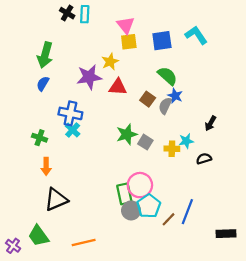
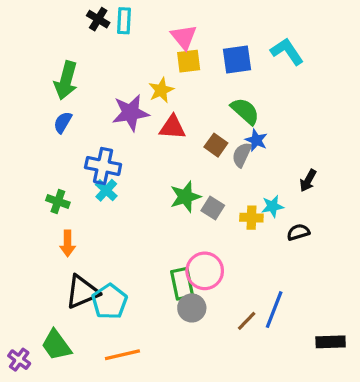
cyan pentagon: (149, 206) -> (110, 302), moved

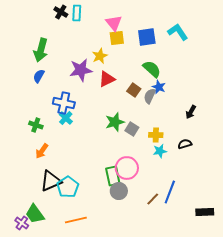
red triangle: (172, 127) -> (107, 79), turned -30
cyan star: (272, 206) -> (160, 151), moved
orange arrow: (68, 243) -> (42, 151), turned 35
purple cross: (19, 360) -> (22, 223), moved

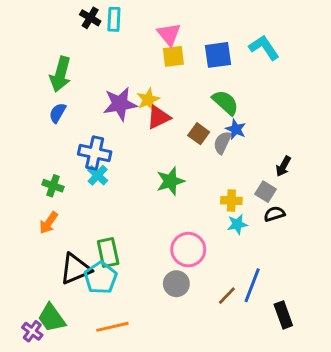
yellow star: (100, 56) -> (148, 99), moved
gray square: (132, 129) -> (265, 192), moved
orange arrow: (42, 151) -> (49, 223), moved
green rectangle: (113, 176) -> (108, 253), moved
black rectangle: (205, 212) -> (283, 315), moved, turned 72

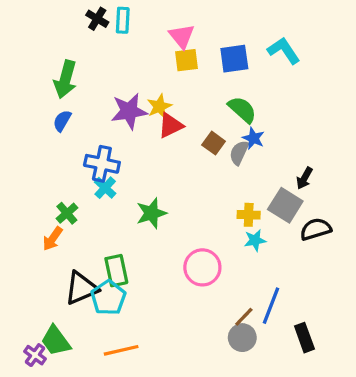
green star: (170, 181) -> (151, 213), moved
green cross: (53, 186) -> (67, 213), moved, turned 30
gray square: (265, 192) -> (285, 205), size x1.5
black semicircle: (274, 214) -> (316, 229), moved, size x1.4
gray circle: (176, 284) -> (242, 338), moved

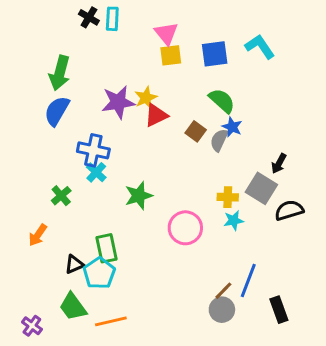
blue semicircle: (62, 121) -> (57, 111), size x1.5
orange arrow: (53, 239) -> (38, 235), moved
pink circle: (202, 267) -> (185, 228), moved
black triangle: (81, 288) -> (74, 264), size x0.6
green trapezoid: (56, 341) -> (73, 307), moved

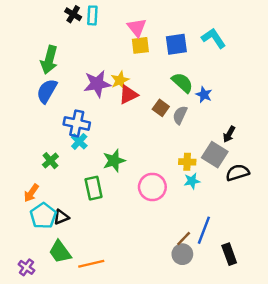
blue star: (232, 127) -> (204, 95), moved
green rectangle: (106, 248) -> (94, 188), moved
cyan pentagon: (99, 273) -> (43, 216), moved

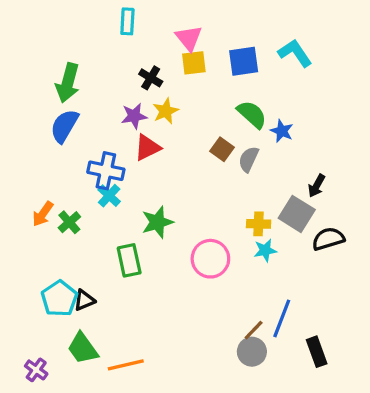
black cross: (73, 14) -> (151, 78), moved
purple star: (97, 84) -> (134, 116), size x0.7
red triangle: (128, 95) -> (147, 148), moved
orange arrow: (31, 193) -> (43, 214), moved

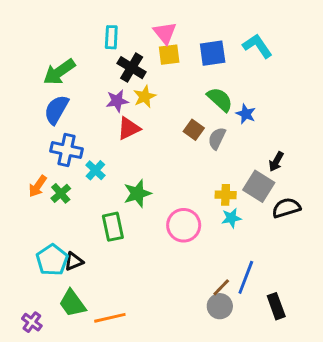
cyan rectangle: (127, 21) -> (111, 37), moved
black cross: (151, 78) -> (132, 68), size x1.4
green arrow: (68, 83) -> (59, 72), turned 40
blue cross: (106, 171) -> (67, 150), moved

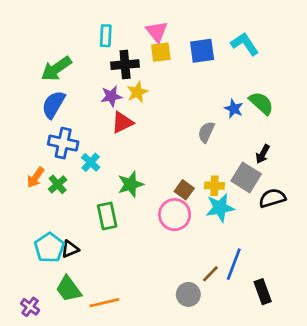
black cross: (132, 68) -> (125, 65), turned -36
green semicircle: (220, 99) -> (261, 103), moved
brown square: (194, 130) -> (184, 190), moved
cyan star: (231, 218) -> (220, 208), size x1.5
gray circle: (220, 306) -> (188, 294), moved

